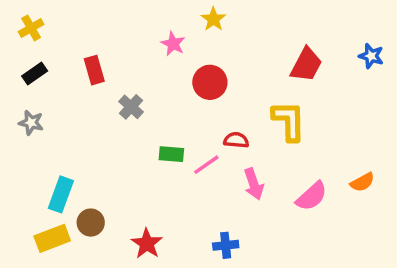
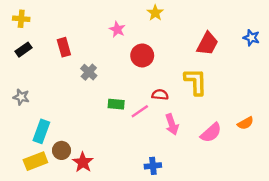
yellow star: (213, 19) -> (155, 13), moved
yellow cross: (31, 28) -> (21, 19), turned 35
gray star: (31, 123) -> (21, 97), moved
red star: (147, 244) -> (83, 162), moved

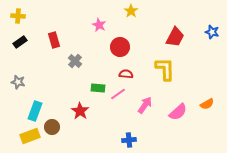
red semicircle: (160, 95) -> (126, 74), moved
pink arrow: (172, 124) -> (145, 105), turned -126
red star: (83, 162) -> (80, 111), moved

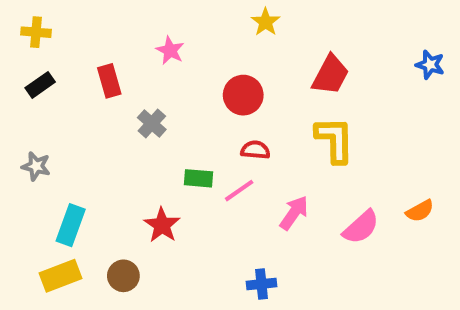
pink star: (99, 25) -> (170, 50), moved
red trapezoid: (175, 37) -> (331, 75), moved
brown circle: (52, 127) -> (123, 276), moved

